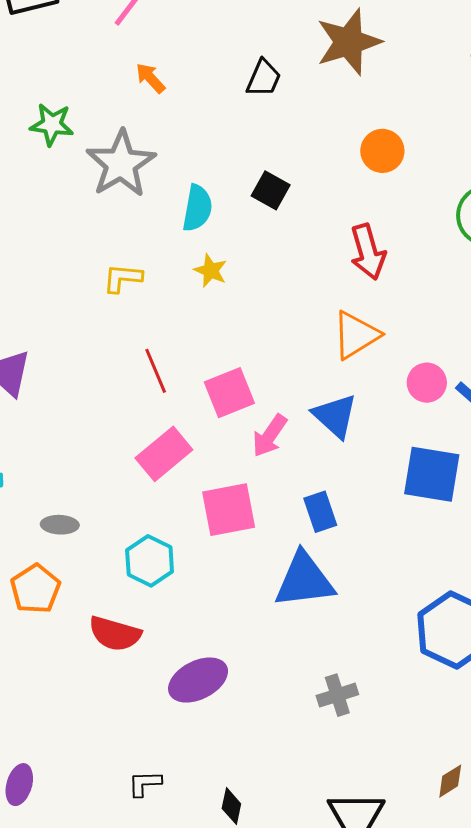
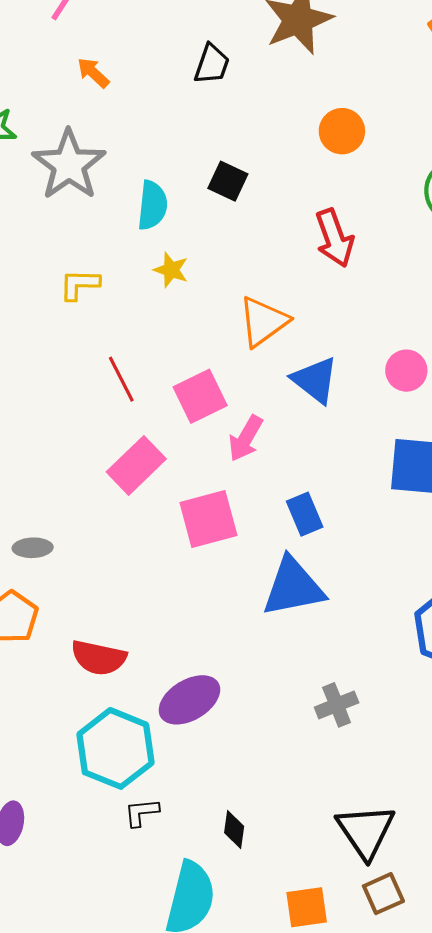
orange triangle: (356, 335) -> (263, 322), moved
blue triangle: (335, 416) -> (315, 380), moved
cyan hexagon: (150, 561) -> (115, 748), moved, size x1.5

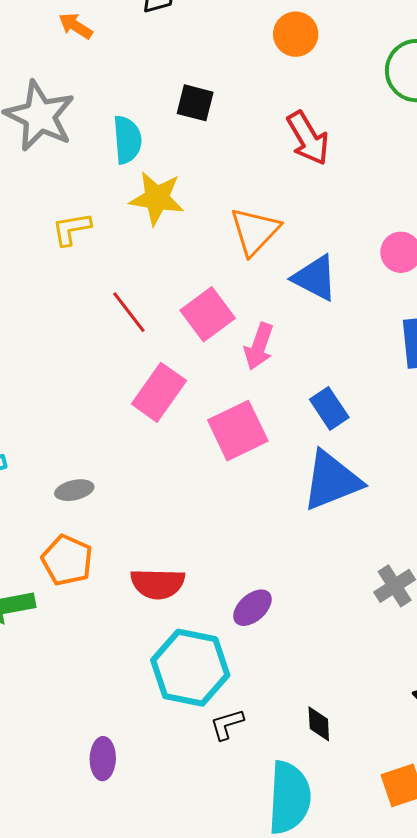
orange arrow: (93, 73) -> (76, 26), moved
yellow star: (171, 270) -> (157, 198), size x1.6
purple ellipse: (189, 700) -> (252, 608), size x0.7

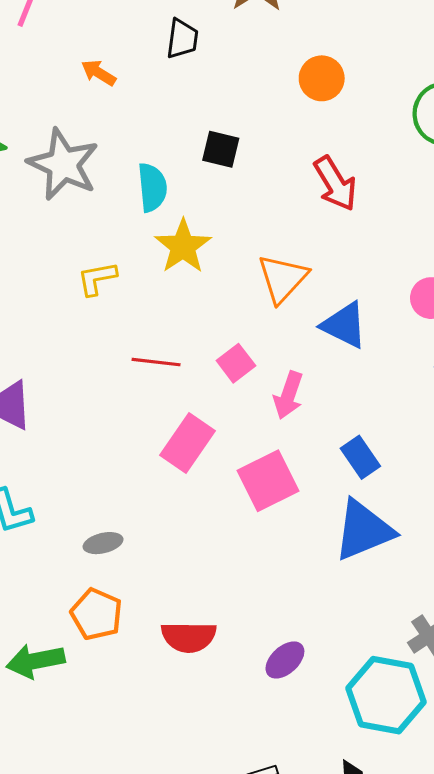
yellow star: (157, 198) -> (183, 246), turned 30
red line: (129, 312) -> (156, 362), turned -45
pink square: (208, 314) -> (236, 363), size x0.7
cyan hexagon: (190, 668) -> (386, 695), moved

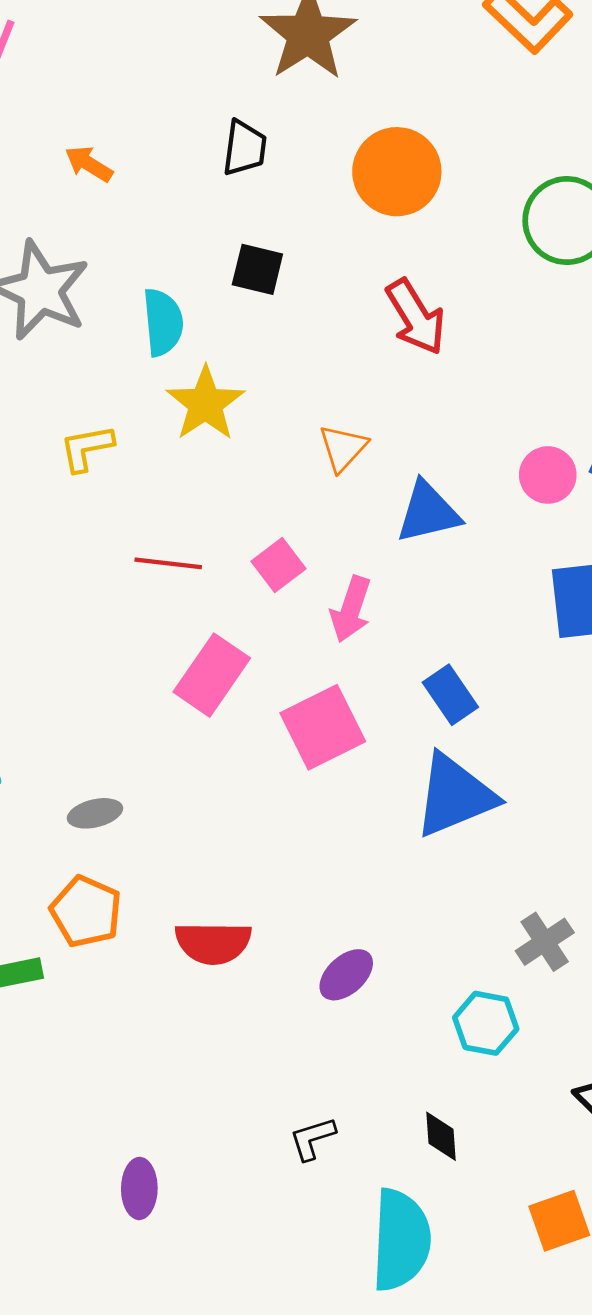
black trapezoid: (182, 39) -> (245, 148), moved
orange circle: (322, 78) -> (397, 172), size x1.4
orange triangle: (283, 279) -> (343, 448), size x0.7
blue triangle: (344, 325) -> (428, 512), turned -40
cyan hexagon: (386, 695) -> (486, 1023), size x0.6

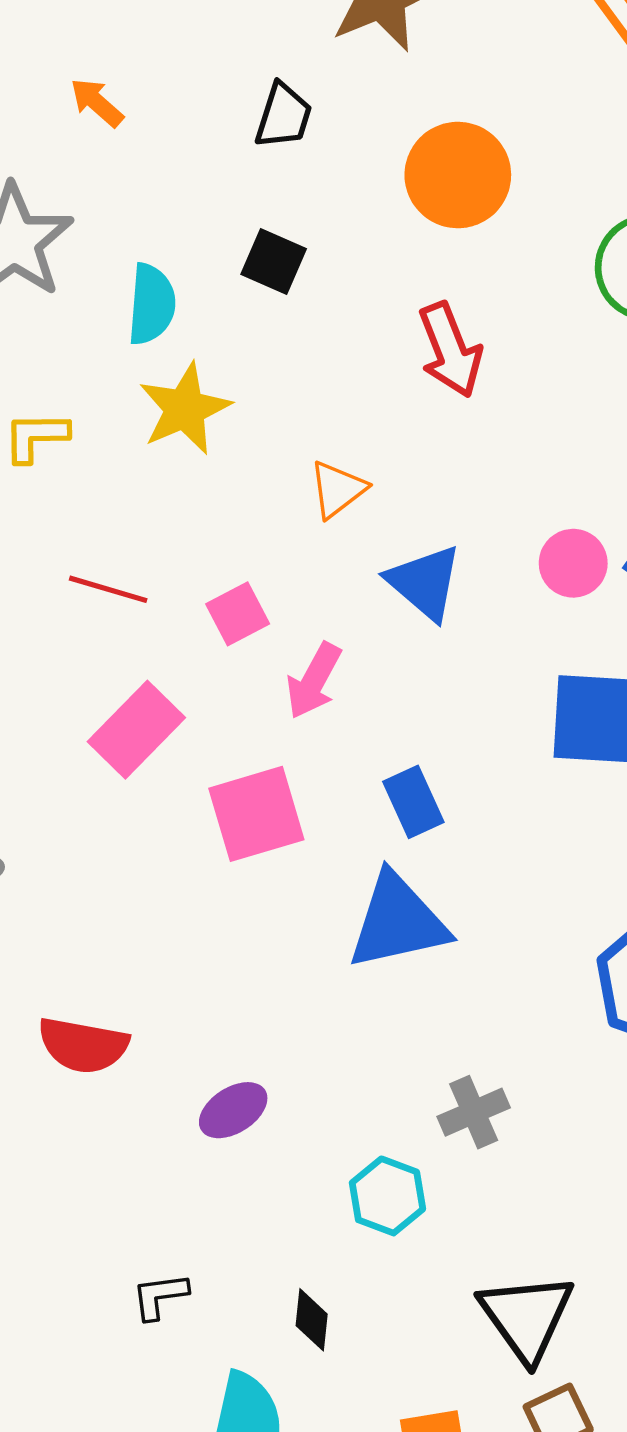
blue triangle: (428, 512) -> (425, 582), turned 44

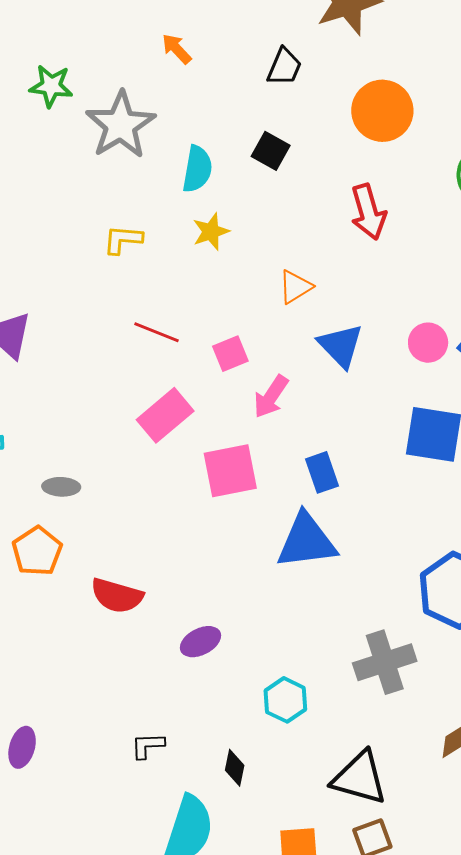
yellow star: (185, 409) -> (211, 232), size x0.7
gray cross: (474, 1112) -> (385, 662), moved, size x1.5
black triangle: (527, 1317) -> (360, 778), turned -44

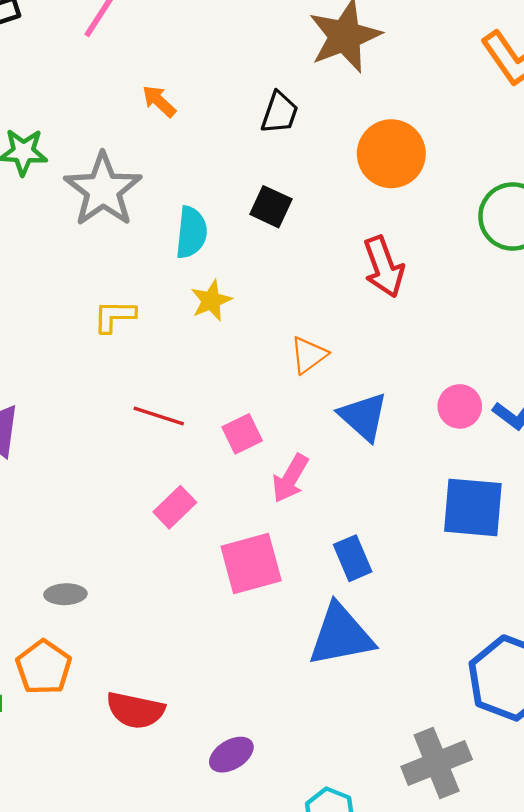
pink rectangle: (165, 415) -> (175, 507), size x0.7

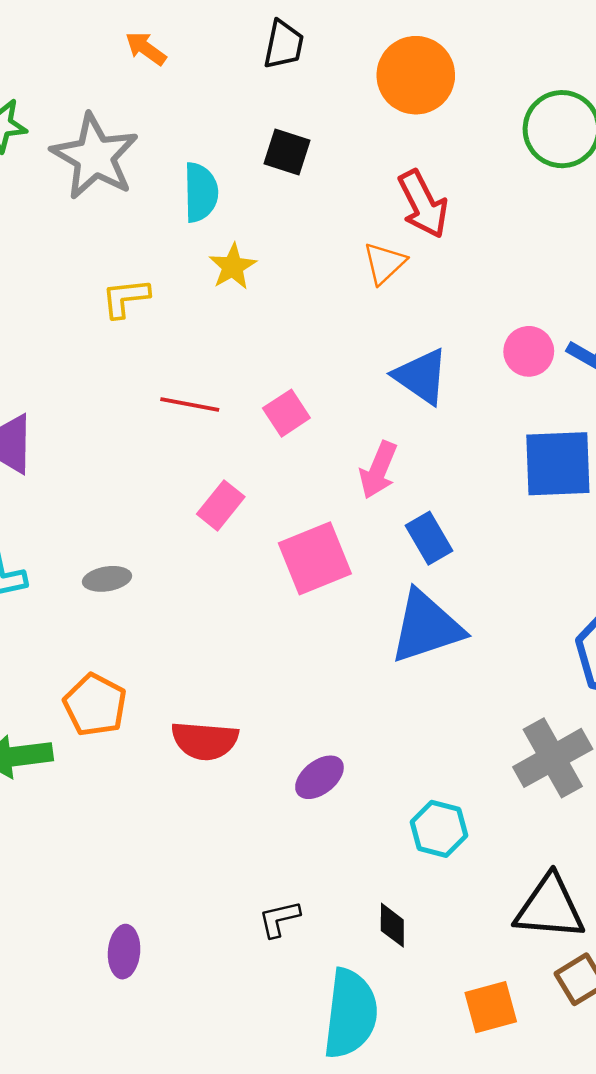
orange triangle: (309, 355) -> (384, 263), moved
pink arrow: (290, 478) -> (378, 470), moved
gray ellipse: (65, 594) -> (107, 579), moved

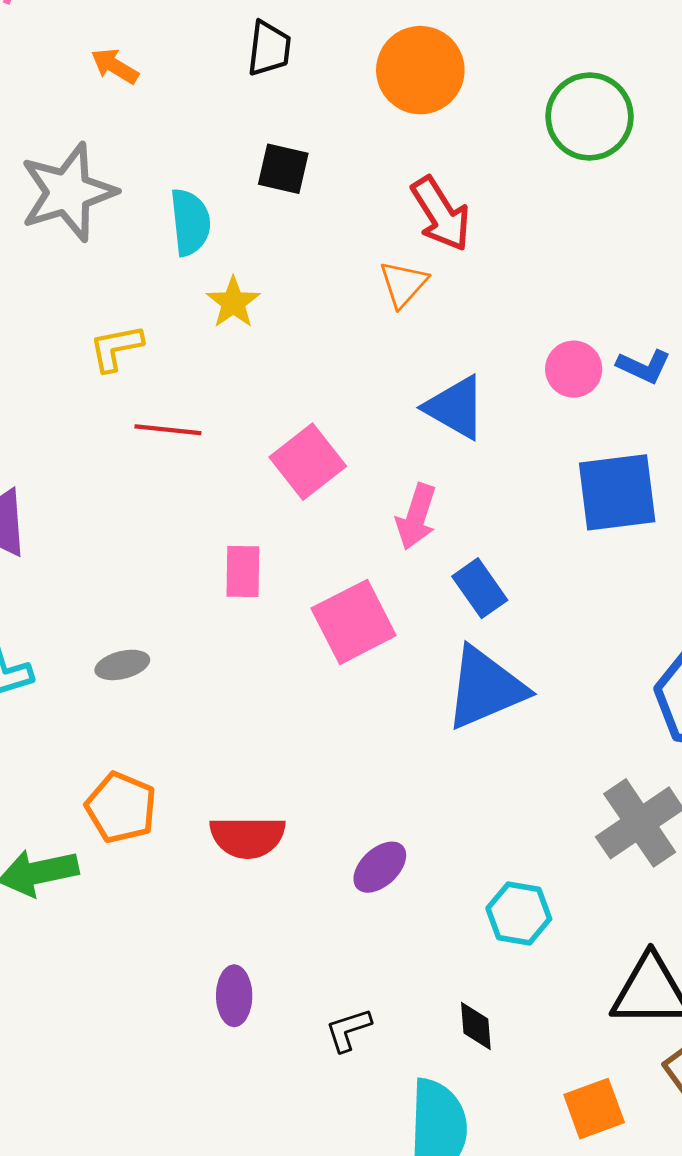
gray star: (95, 156) -> (68, 192), turned 30
red line: (190, 405) -> (168, 430), moved
pink square: (286, 413) -> (308, 462), size x1.4
pink rectangle: (221, 505) -> (243, 572), turned -33
purple ellipse: (124, 952) -> (234, 996), moved

